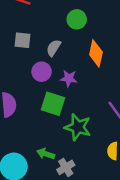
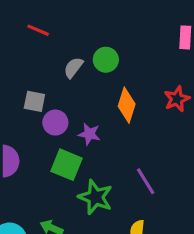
gray square: (23, 40) -> (34, 101), moved
gray semicircle: (54, 48) -> (73, 68), moved

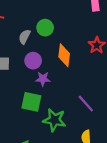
purple circle: (55, 123) -> (33, 61), moved

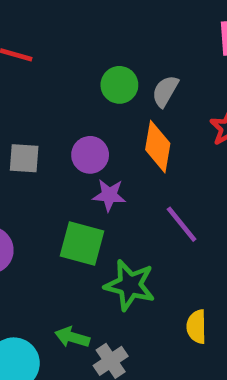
gray semicircle: (25, 37) -> (165, 91), moved
purple line: (86, 103) -> (182, 224), moved

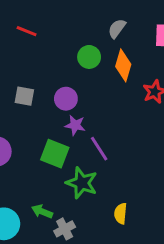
gray semicircle: (165, 91) -> (117, 28), moved
orange diamond: (158, 147) -> (123, 65), moved
purple line: (182, 224) -> (99, 149), moved

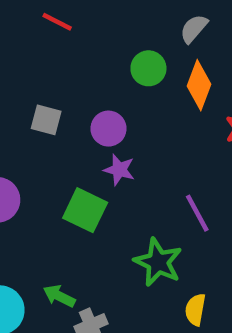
purple line: (99, 149) -> (197, 213), moved
green star: (82, 183) -> (158, 262), moved
yellow semicircle: (121, 213) -> (195, 310), moved

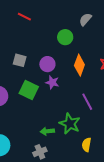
orange diamond: (199, 85) -> (79, 65), moved
green square: (85, 210) -> (29, 90), moved
green arrow: (59, 296) -> (47, 131), moved, turned -32

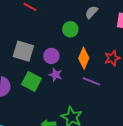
gray square: (20, 60) -> (23, 51), size x1.5
purple line: (87, 102) -> (92, 81), moved, turned -42

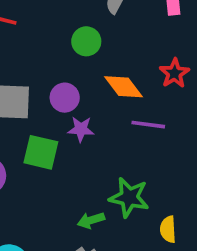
orange diamond: (84, 58) -> (124, 87), turned -45

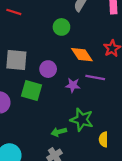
purple circle: (65, 98) -> (48, 69), moved
purple star: (81, 129) -> (73, 85), moved

